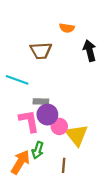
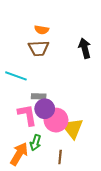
orange semicircle: (67, 28) -> (42, 30), moved
pink circle: (59, 126) -> (56, 120), size x1.5

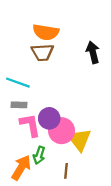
orange semicircle: (42, 30) -> (46, 32), size x1.6
gray rectangle: (39, 96) -> (19, 105), moved

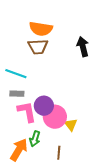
yellow triangle: (79, 140) -> (71, 125), size x0.6

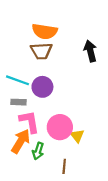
purple circle: (44, 106) -> (42, 87), moved
orange arrow: (19, 150) -> (21, 141), moved

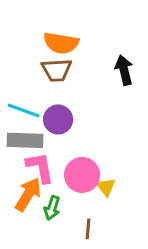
gray rectangle: (18, 102) -> (25, 140), size x1.6

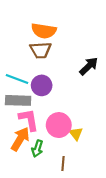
black arrow: (124, 70) -> (89, 66), moved, turned 60

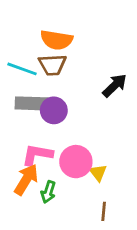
cyan line: (17, 79) -> (22, 69), moved
gray rectangle: (18, 100) -> (32, 103), moved
pink L-shape: (29, 120) -> (37, 155), turned -70
brown line: (63, 164) -> (104, 211), moved

